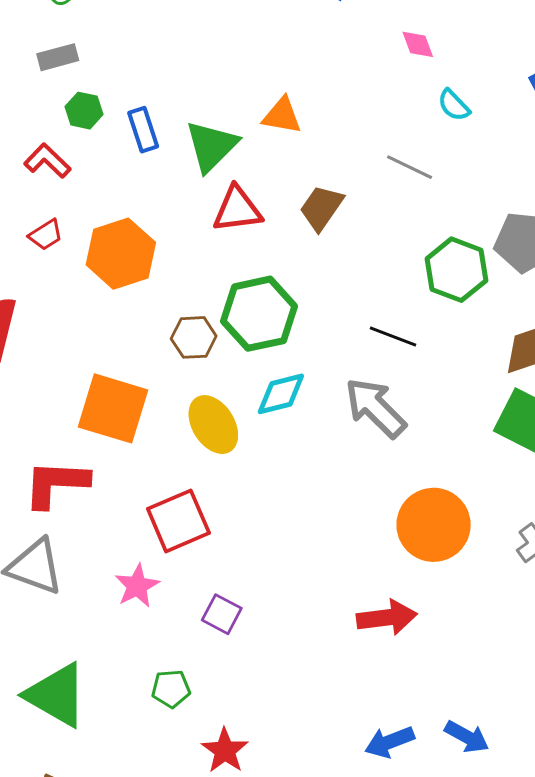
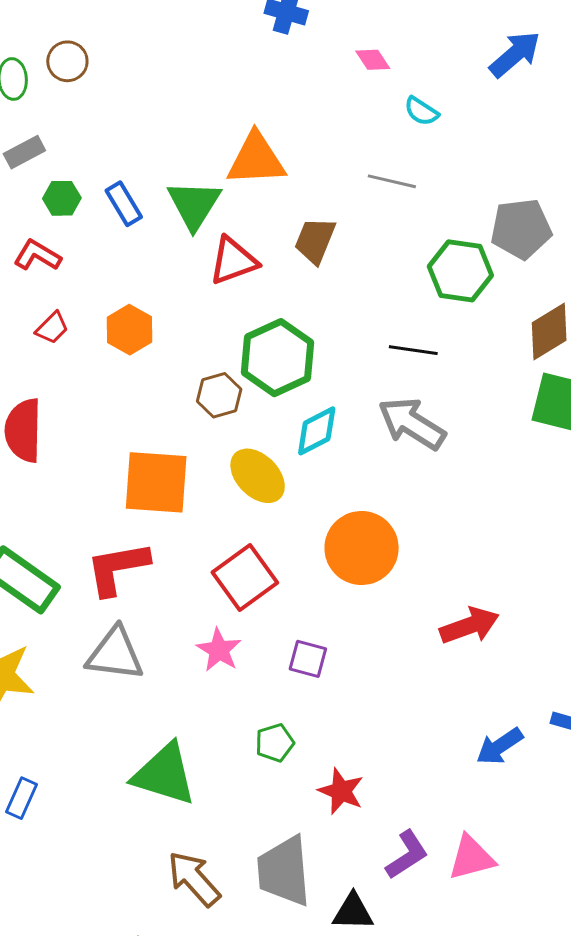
orange triangle: (282, 116) -> (256, 159), size x1.5
orange hexagon: (121, 254) -> (130, 330), size x0.7
orange circle: (434, 525) -> (362, 548), moved

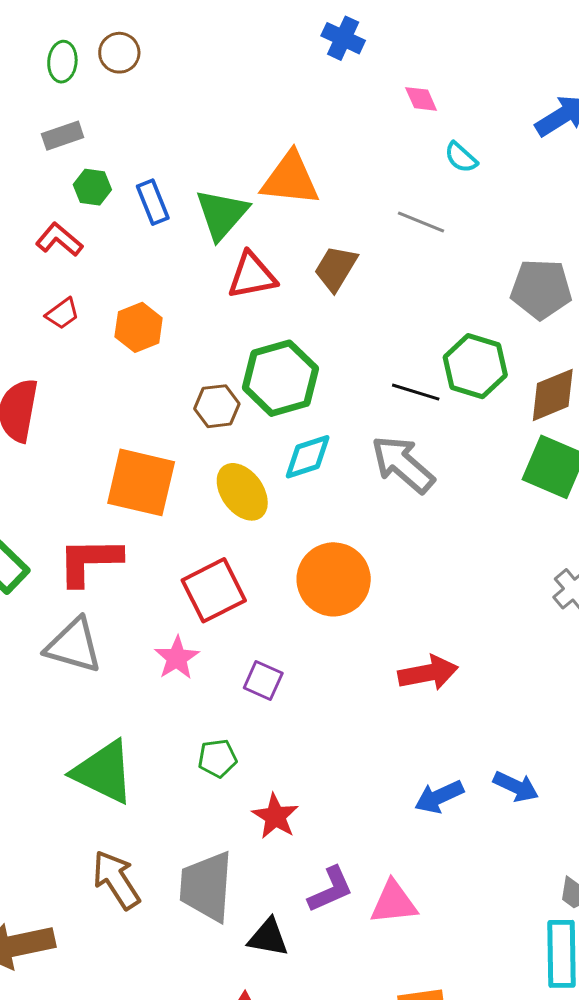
green hexagon: (460, 271) -> (475, 366), moved

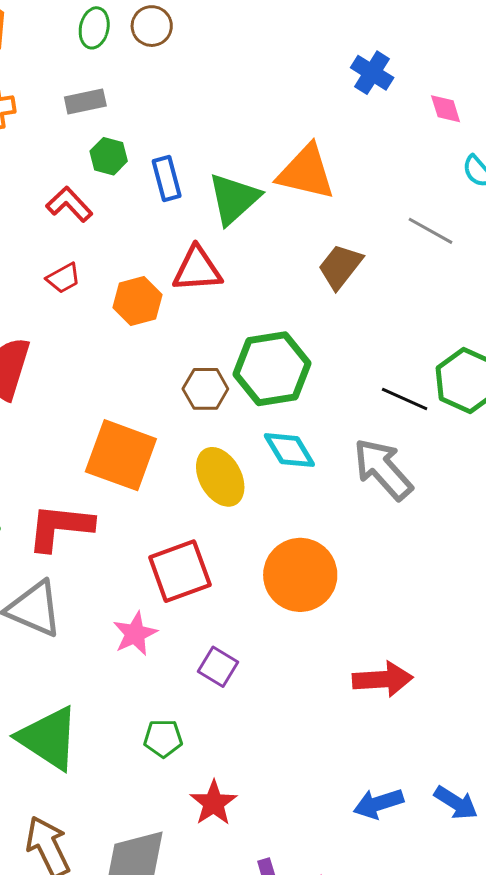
blue cross: (343, 38) -> (372, 73), moved
red triangle: (252, 276) -> (197, 269), moved
cyan diamond: (308, 457) -> (289, 450), turned 70

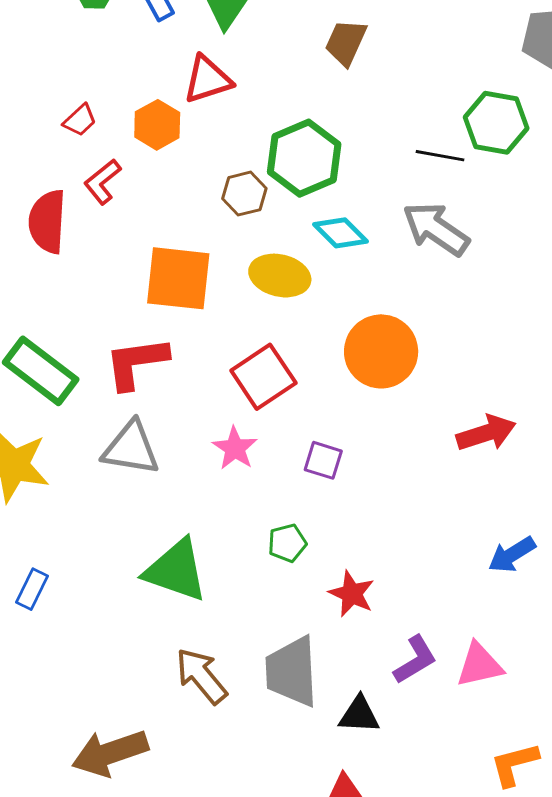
red L-shape: (69, 204) -> (102, 182), moved, turned -72
yellow ellipse: (220, 477) -> (280, 276), turned -34

